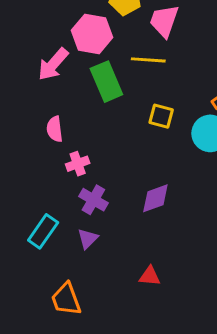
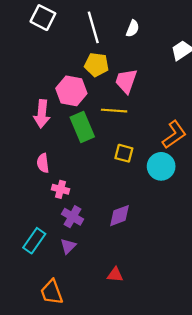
pink arrow: (53, 64) -> (42, 114), turned -36
pink cross: (78, 164) -> (60, 189), turned 35

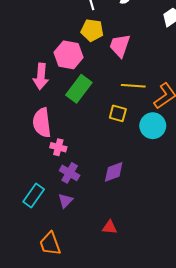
yellow line: (114, 111) -> (133, 86), moved
green rectangle: (82, 127) -> (79, 89), turned 60
pink semicircle: (43, 163) -> (42, 123), size x1.6

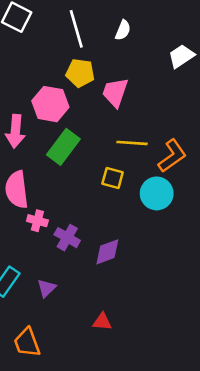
purple cross: (70, 173) -> (67, 238), moved

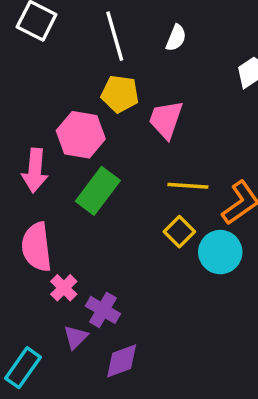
yellow square: (113, 178) -> (179, 232), moved, turned 30
pink cross: (37, 221) -> (64, 288), turned 30
purple diamond: (107, 252) -> (122, 361), moved
purple triangle: (46, 288) -> (76, 337), moved

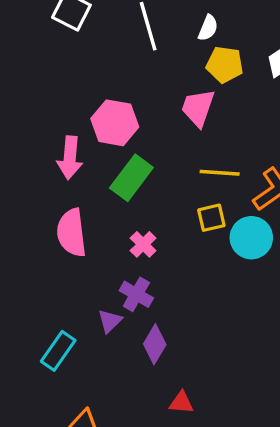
yellow pentagon: (120, 94) -> (225, 65), moved
yellow square: (179, 232) -> (211, 218), turned 32
pink cross: (64, 288) -> (143, 244), moved
purple diamond: (122, 361) -> (155, 344), turned -39

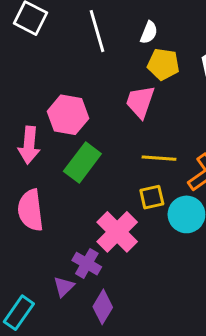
pink cross: (143, 244) -> (117, 232), moved, size x1.8

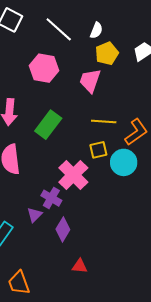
white line: (97, 31) -> (59, 29), turned -32
yellow pentagon: (163, 64) -> (107, 53), turned -30
pink hexagon: (68, 115) -> (44, 68), moved

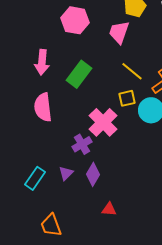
yellow line: (104, 122) -> (132, 71), turned 35
purple cross: (51, 198) -> (82, 144), turned 30
purple triangle: (35, 215) -> (66, 173), moved

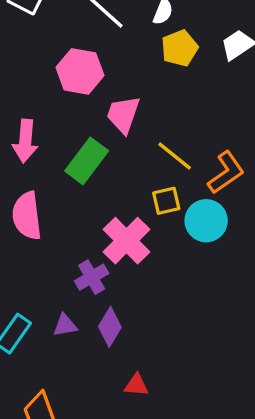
pink trapezoid: (119, 32) -> (123, 115), moved
purple triangle: (66, 173) -> (65, 325), turned 35

